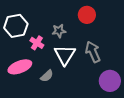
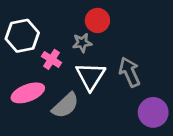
red circle: (87, 15) -> (97, 20), moved
gray semicircle: (47, 76) -> (65, 105), size x1.5

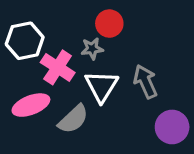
pink cross: (52, 59) -> (58, 67), size x1.5

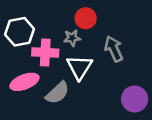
pink cross: (58, 67) -> (45, 53), turned -30
gray arrow: (145, 82) -> (114, 49), moved

